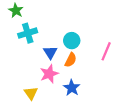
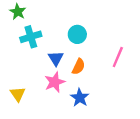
cyan circle: (72, 41) -> (77, 34), moved
yellow triangle: (31, 93) -> (18, 94), moved

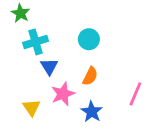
pink line: (118, 57) -> (135, 94), moved
blue triangle: (56, 58) -> (49, 67), moved
yellow triangle: (18, 94) -> (31, 108), moved

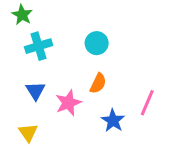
blue triangle: (49, 67) -> (36, 91), moved
yellow triangle: (31, 108) -> (28, 133), moved
blue star: (92, 112) -> (113, 121), moved

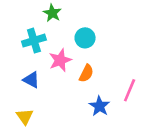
green star: (22, 15) -> (52, 13), moved
blue triangle: (36, 91) -> (31, 80), turned -30
pink star: (68, 103) -> (60, 60), moved

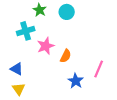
cyan circle: (85, 38) -> (67, 12), moved
blue triangle: (31, 80) -> (17, 69), moved

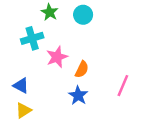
blue star: (76, 81) -> (78, 95), moved
yellow triangle: (19, 89) -> (23, 110), turned 32

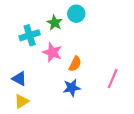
green star: (50, 12) -> (55, 23), moved
pink star: (57, 57) -> (52, 52), turned -30
blue star: (78, 95) -> (72, 88), turned 30

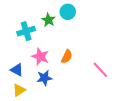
pink star: (52, 52) -> (40, 57), moved
pink line: (113, 79) -> (100, 70), turned -66
blue star: (72, 88) -> (44, 78), moved

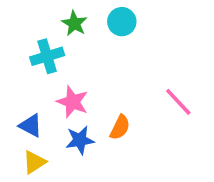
green star: (48, 20) -> (74, 23), moved
orange semicircle: (67, 57) -> (120, 127), moved
pink line: (100, 70) -> (178, 102), moved

